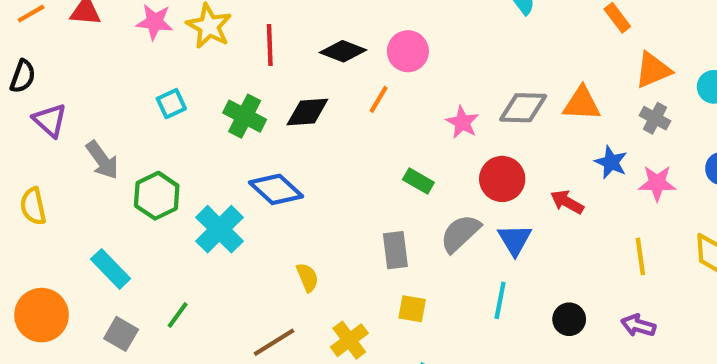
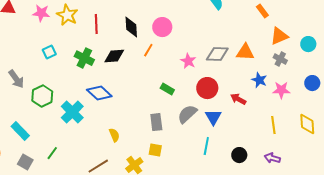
black diamond: (343, 51) -> (131, 27), turned 65
yellow square: (412, 309) -> (155, 150), moved

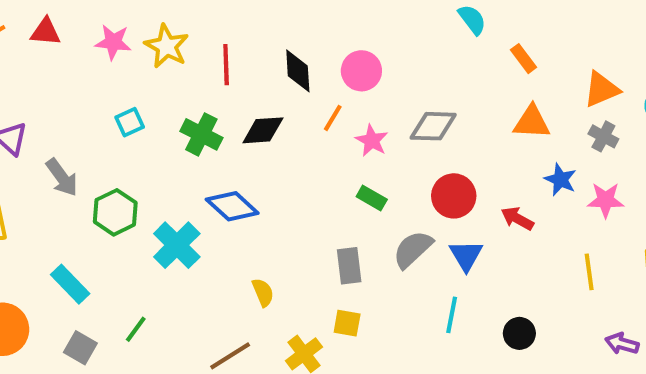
orange rectangle: (262, 11) -> (523, 59), moved
gray diamond: (217, 54) -> (433, 126), moved
pink star: (188, 61) -> (372, 141), moved
purple arrow: (272, 158) -> (622, 344), moved

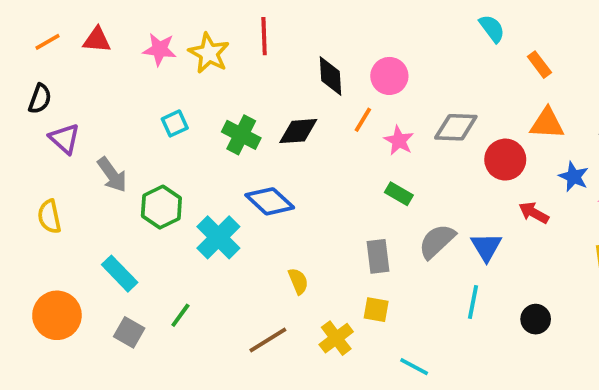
red line: (226, 65) -> (264, 36), moved
red circle: (454, 196) -> (505, 160), moved

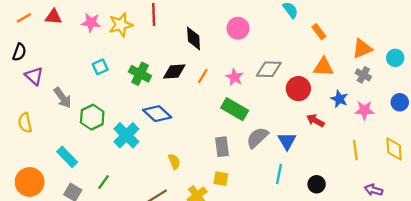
yellow star: (209, 53) -> (121, 25), turned 30
pink circle: (389, 76) -> (238, 28), moved
orange line: (363, 120) -> (203, 76), moved
green rectangle: (399, 194) -> (235, 109), size x1.6

